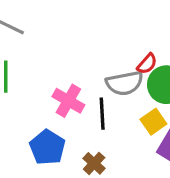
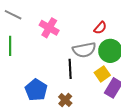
red semicircle: (147, 64) -> (100, 28), moved
pink cross: (68, 101) -> (49, 28), moved

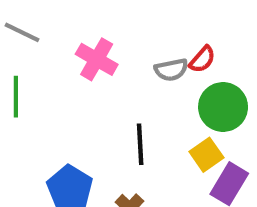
gray semicircle: (84, 50) -> (171, 70), moved, size x0.7

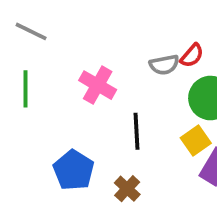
pink cross: (97, 59) -> (98, 85), moved

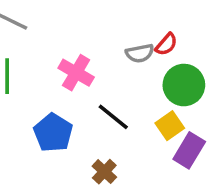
black line: (136, 131) -> (113, 117), turned -48
blue pentagon: (74, 170) -> (53, 133), moved

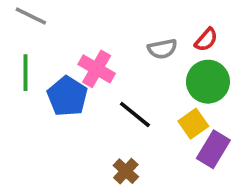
red semicircle: (166, 44) -> (206, 40), moved
blue pentagon: (53, 133) -> (67, 96), moved

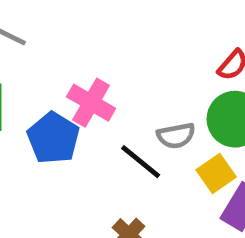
gray semicircle: (162, 49) -> (176, 136), moved

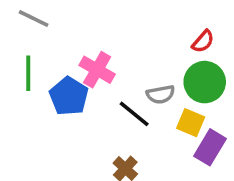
yellow square: (216, 173) -> (191, 123), turned -32

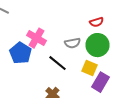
red semicircle: (203, 41) -> (96, 22), turned 32
gray semicircle: (161, 94) -> (72, 43), moved

